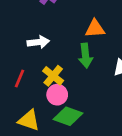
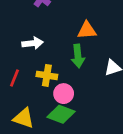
yellow cross: (53, 76) -> (47, 75), turned -30
pink circle: (57, 95) -> (64, 94), moved

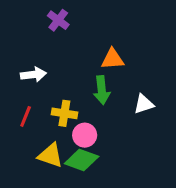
white arrow: (33, 43) -> (33, 75), moved
yellow triangle: (24, 118) -> (50, 155), moved

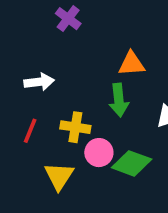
yellow triangle: (50, 155) -> (59, 176), turned 44
green diamond: (82, 160) -> (132, 163), moved

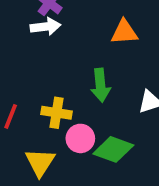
orange triangle: (132, 64) -> (124, 32), moved
white arrow: (39, 82) -> (45, 27), moved

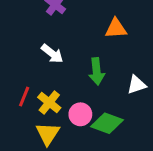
white arrow: (45, 27) -> (52, 54), moved, turned 45
yellow cross: (56, 113) -> (49, 102), moved, turned 30

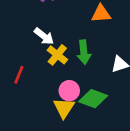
yellow cross: (49, 102) -> (57, 55), moved
yellow triangle: (48, 134) -> (64, 108), moved

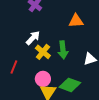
white arrow: (44, 36) -> (33, 38), turned -84
pink circle: (69, 91) -> (43, 79), moved

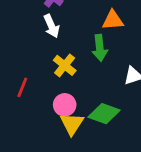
white arrow: (33, 38) -> (52, 26), moved, turned 112
green arrow: (63, 50) -> (100, 48), moved

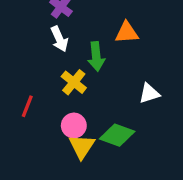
green arrow: (100, 48) -> (96, 57), moved

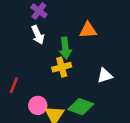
yellow cross: (74, 82) -> (62, 67), moved, turned 36
pink circle: (74, 126) -> (38, 105), moved

